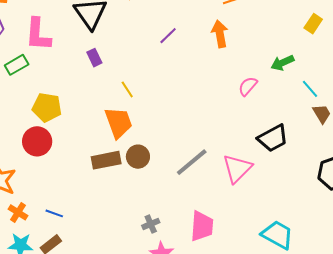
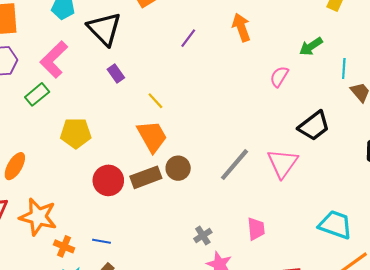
pink L-shape: (38, 34) -> (54, 59), turned 51
cyan line: (310, 89) -> (344, 69), turned 54
red circle: (37, 141) -> (108, 180), moved
pink trapezoid: (202, 226) -> (256, 229), size x0.7

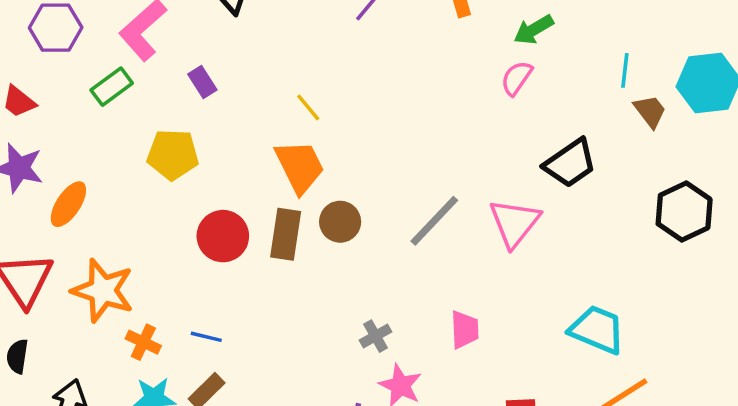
green arrow: (311, 46) -> (534, 30), moved
purple rectangle: (116, 74) -> (202, 82), moved
brown rectangle: (146, 177) -> (286, 234), turned -64

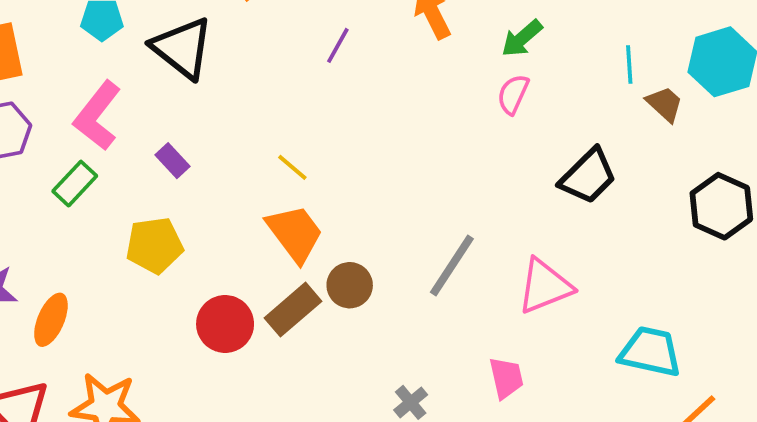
pink triangle: (515, 223) -> (545, 286), moved, turned 40
brown rectangle: (286, 234) -> (293, 310), turned 51

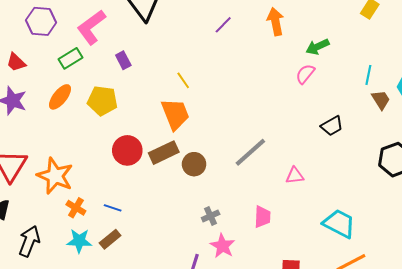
black trapezoid: (588, 176) -> (332, 126), size x0.7
brown circle: (350, 285) -> (194, 164), moved
pink triangle: (545, 286) -> (295, 176), size x0.6
orange ellipse: (51, 320) -> (60, 97), moved

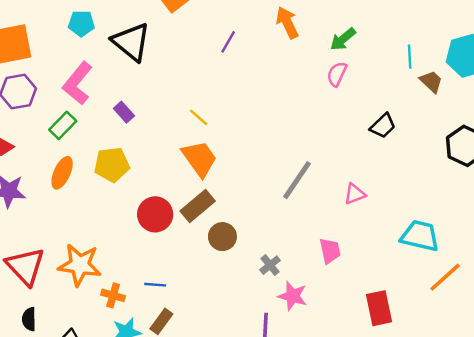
brown circle: (194, 164) -> (222, 237), moved

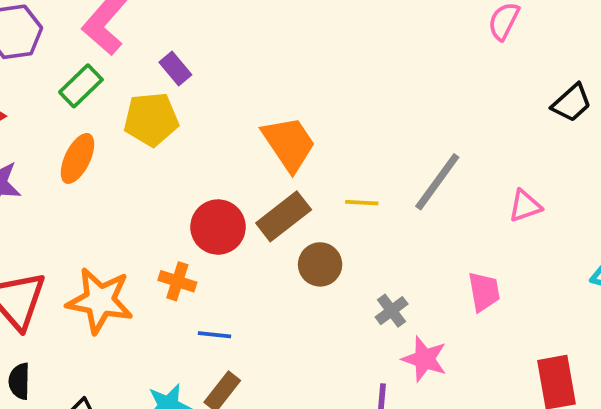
yellow line: (199, 117) -> (362, 203), moved, turned -40
yellow pentagon: (112, 165) -> (151, 119), moved
orange cross: (113, 295) -> (177, 281), moved

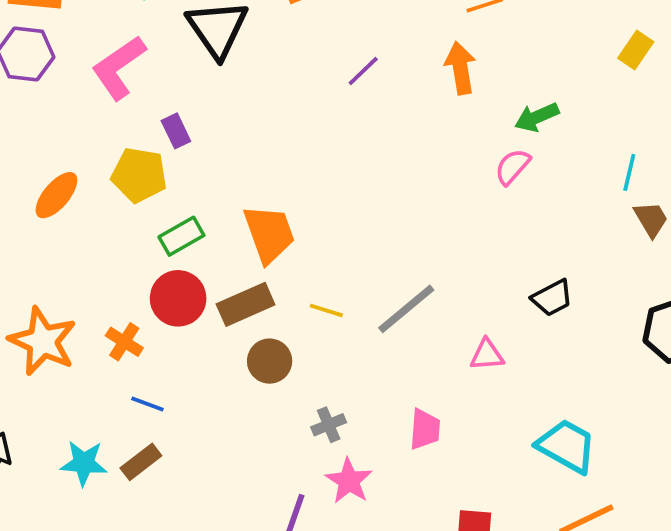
green rectangle: (81, 86) -> (181, 236), moved
black trapezoid: (572, 103) -> (552, 298), moved

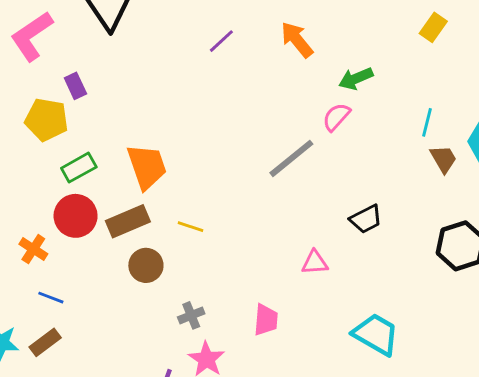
orange arrow: (460, 68) -> (297, 40), turned -30
gray line: (406, 309) -> (291, 158), moved

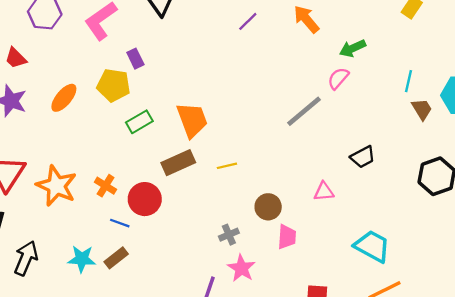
red circle: (76, 216) -> (145, 199), moved
yellow line: (190, 227) -> (227, 166), turned -30
brown circle: (146, 265) -> (268, 207), moved

